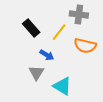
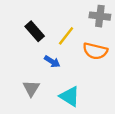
gray cross: (79, 15) -> (100, 16), moved
gray triangle: (36, 73) -> (31, 88), moved

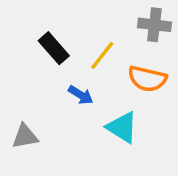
gray triangle: (31, 88) -> (25, 136), moved, turned 48
cyan triangle: (70, 96) -> (122, 127), moved

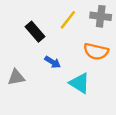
yellow line: (102, 55) -> (68, 20), moved
gray triangle: (25, 136) -> (16, 77), moved

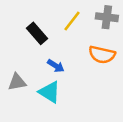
cyan triangle: (80, 83) -> (50, 92), moved

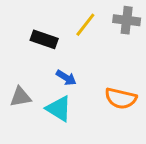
black rectangle: (37, 33) -> (44, 39), turned -30
orange semicircle: (102, 55) -> (121, 98), moved

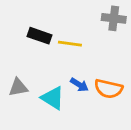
yellow line: (85, 25) -> (70, 44), moved, turned 60
blue arrow: (66, 78) -> (79, 85), moved

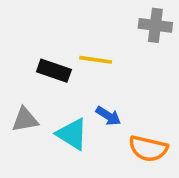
black rectangle: (39, 36) -> (54, 71), moved
orange semicircle: (108, 89) -> (148, 149), moved

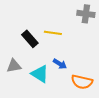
black rectangle: (54, 71) -> (30, 39), turned 30

